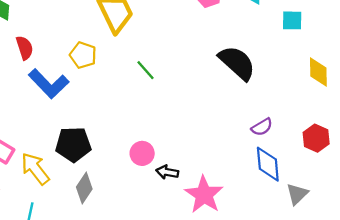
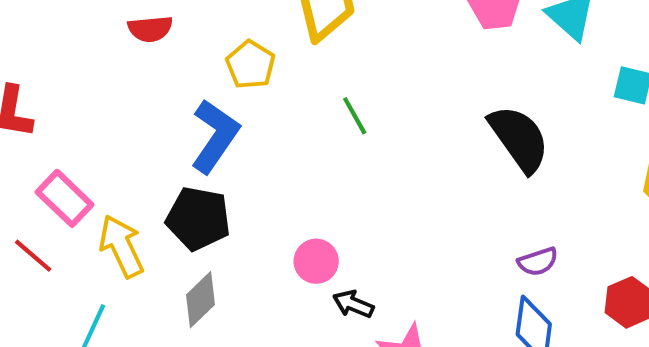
red semicircle: (25, 48) -> (150, 29), turned 90
blue L-shape: (49, 84) -> (215, 136), moved, turned -114

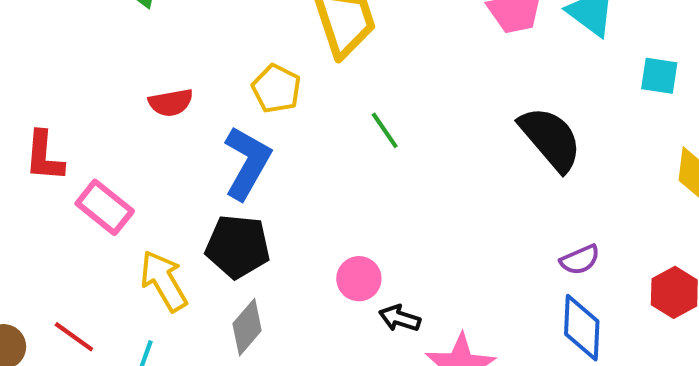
red semicircle: (150, 29) -> (171, 103), moved
pink rectangle: (65, 198) -> (105, 207), moved
red line: (33, 256) -> (74, 337), moved

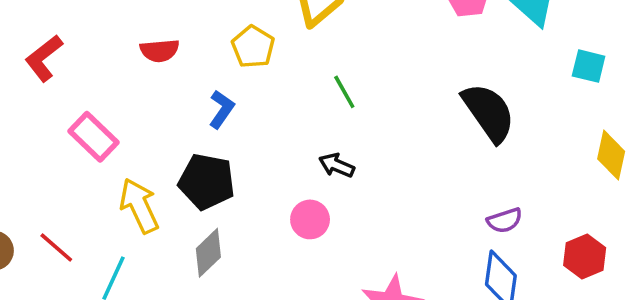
red L-shape: (44, 156) -> (44, 58), moved, turned 42
blue L-shape: (247, 163) -> (222, 109), size x0.6
black arrow: (400, 318) -> (337, 165), moved

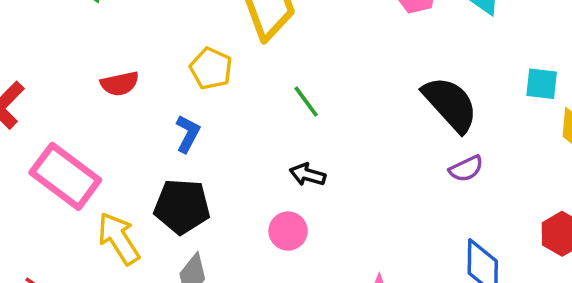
cyan square: (589, 66) -> (542, 84), moved
pink rectangle: (93, 137) -> (65, 176), size x1.4
purple semicircle: (505, 220) -> (466, 169), moved

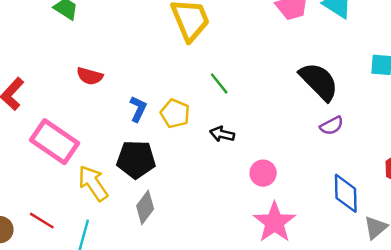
yellow pentagon: (211, 69) -> (175, 113), moved
red semicircle: (120, 84) -> (90, 76), turned 30
pink circle: (288, 231) -> (263, 173), moved

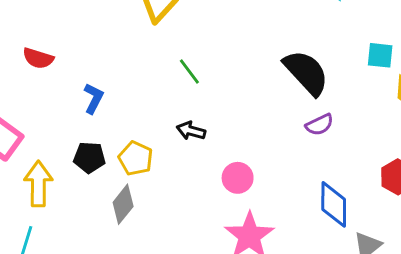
yellow pentagon: (175, 113) -> (136, 158), moved
black pentagon: (136, 159) -> (89, 157), size x0.7
yellow arrow: (93, 183) -> (38, 184), turned 33
gray diamond: (145, 207) -> (123, 204), moved

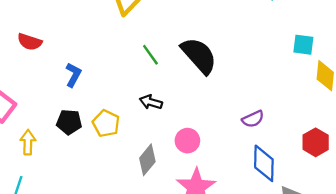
black semicircle: (306, 73) -> (199, 56), moved
purple semicircle: (320, 125) -> (253, 119), moved
yellow arrow: (38, 184) -> (28, 142), size x0.7
gray diamond: (123, 204) -> (147, 160), moved

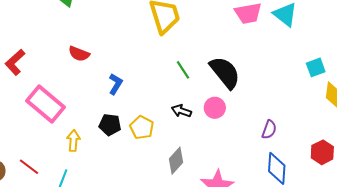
cyan square: (303, 45) -> (316, 67), turned -30
purple semicircle: (253, 119) -> (269, 130), turned -48
pink circle: (187, 141) -> (215, 108), moved

